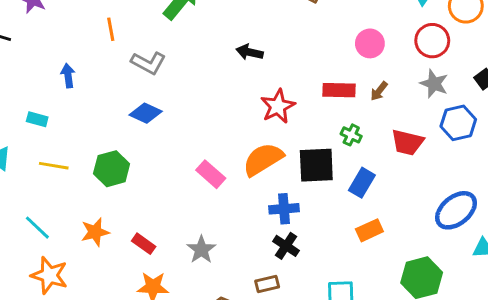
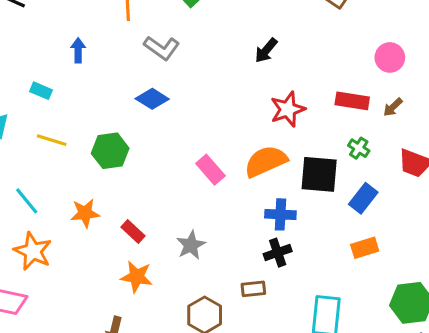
black arrow: (250, 52) -> (266, 50), turned -70
black cross: (286, 246) -> (278, 253), turned 30

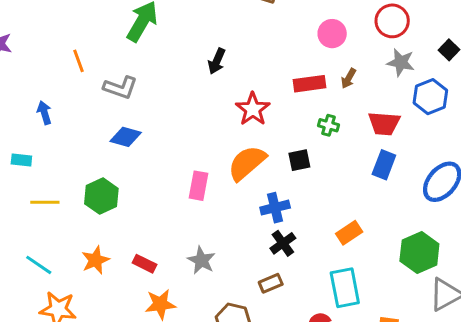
pink rectangle: (210, 170) -> (198, 186), turned 68
black square: (319, 174) -> (299, 160), size x0.6
blue rectangle: (363, 198) -> (384, 165), moved
orange rectangle: (365, 248) -> (349, 233), moved

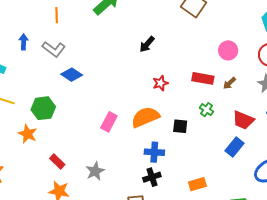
gray L-shape: (120, 88) -> (54, 49), moved
red star: (253, 109) -> (160, 83), size x0.7
orange star: (95, 260) -> (28, 134), moved, turned 30

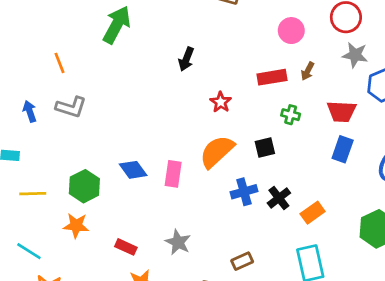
blue diamond: (72, 75) -> (133, 170), moved, turned 40
black cross: (152, 177) -> (279, 198), moved

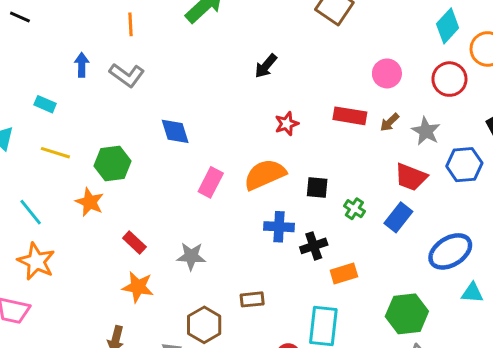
gray star: (355, 55) -> (426, 131), moved
green cross: (291, 115) -> (354, 209), moved
blue diamond: (133, 170) -> (175, 131), moved
gray star: (178, 242) -> (191, 256), turned 30

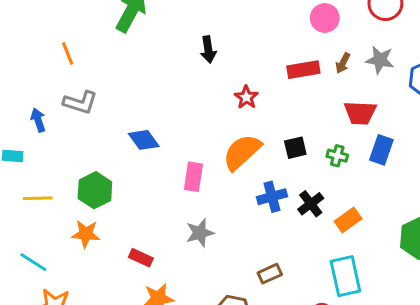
blue arrow: (82, 65) -> (38, 120), moved
black arrow: (266, 66) -> (208, 50), turned -30
red trapezoid: (411, 177) -> (360, 113), moved
gray star: (191, 256) -> (200, 233), moved

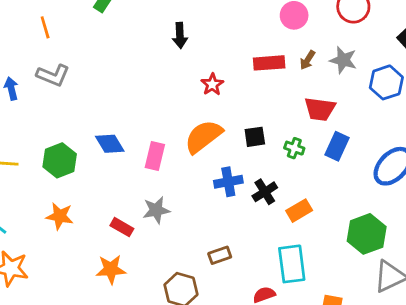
blue diamond: (144, 140) -> (110, 144), moved
orange star: (86, 234) -> (60, 216), moved
red rectangle: (141, 258) -> (122, 227), moved

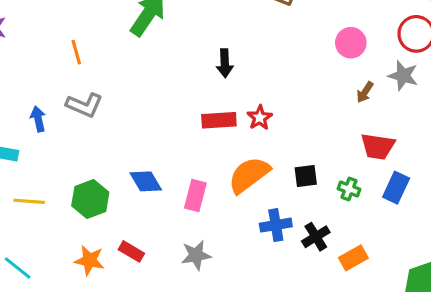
gray star: (343, 60) -> (403, 76), moved
red rectangle: (269, 63) -> (219, 120), moved
red rectangle: (122, 227) -> (131, 251), moved

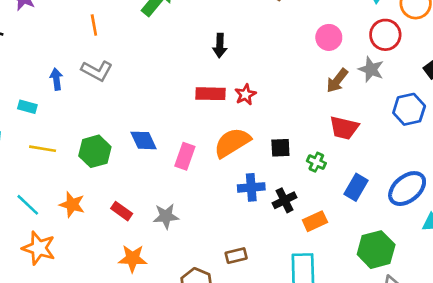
brown arrow: (365, 92) -> (337, 81), size x1.4
blue rectangle: (396, 188) -> (356, 187), moved
red rectangle: (131, 251) -> (122, 211), moved
gray star: (196, 255) -> (166, 216), moved
orange star: (89, 260) -> (72, 205), moved

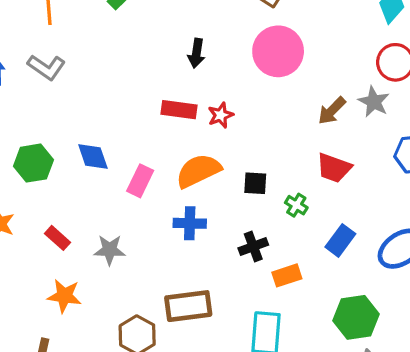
pink circle: (329, 37) -> (278, 51), moved, size x1.6
blue cross: (251, 187) -> (190, 223), moved
brown rectangle: (236, 256) -> (188, 306), size x1.8

